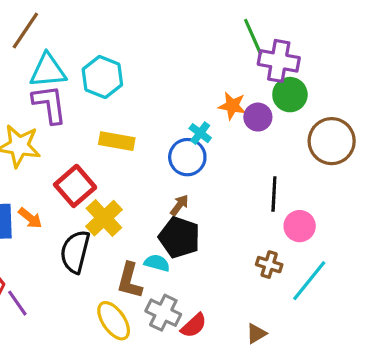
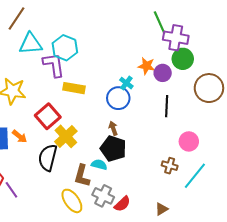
purple L-shape: (49, 104) -> (54, 65), moved
black line: (274, 194) -> (167, 106), moved
brown arrow: (179, 205) -> (113, 128), turned -56

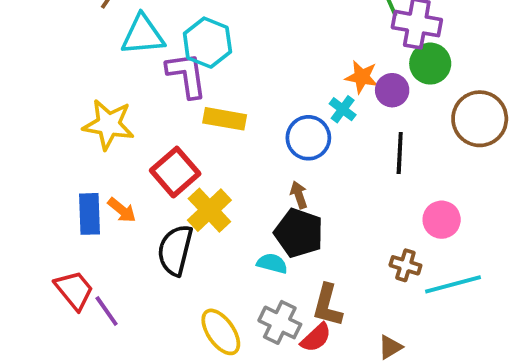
cyan cross: (126, 83) -> (343, 109), moved
brown L-shape: (82, 176) -> (327, 305), moved
cyan line: (195, 176) -> (453, 284), turned 36

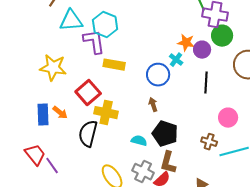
yellow cross: (209, 210) -> (106, 113), turned -35
black pentagon: (299, 233) -> (165, 134), moved

